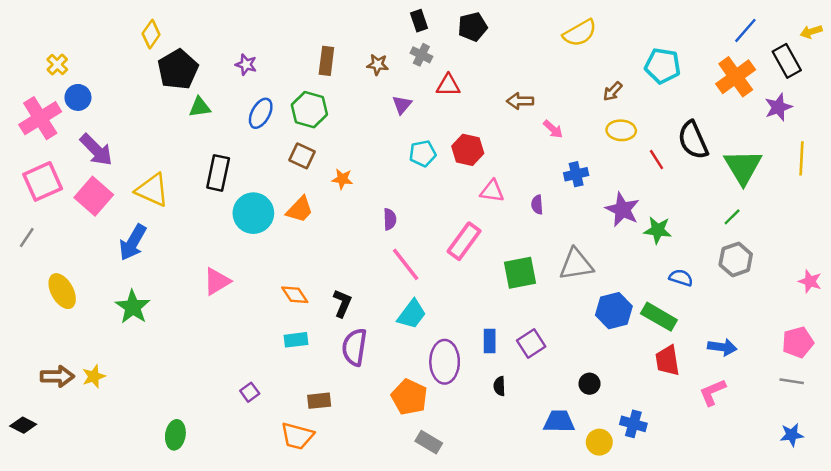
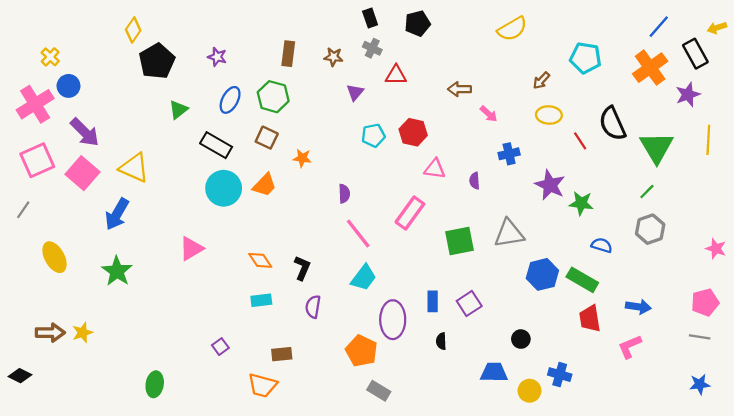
green triangle: (200, 107) -> (178, 110), moved, turned -30
black rectangle: (218, 173) -> (216, 145), moved, turned -72
purple semicircle: (354, 347) -> (313, 307), size x0.7

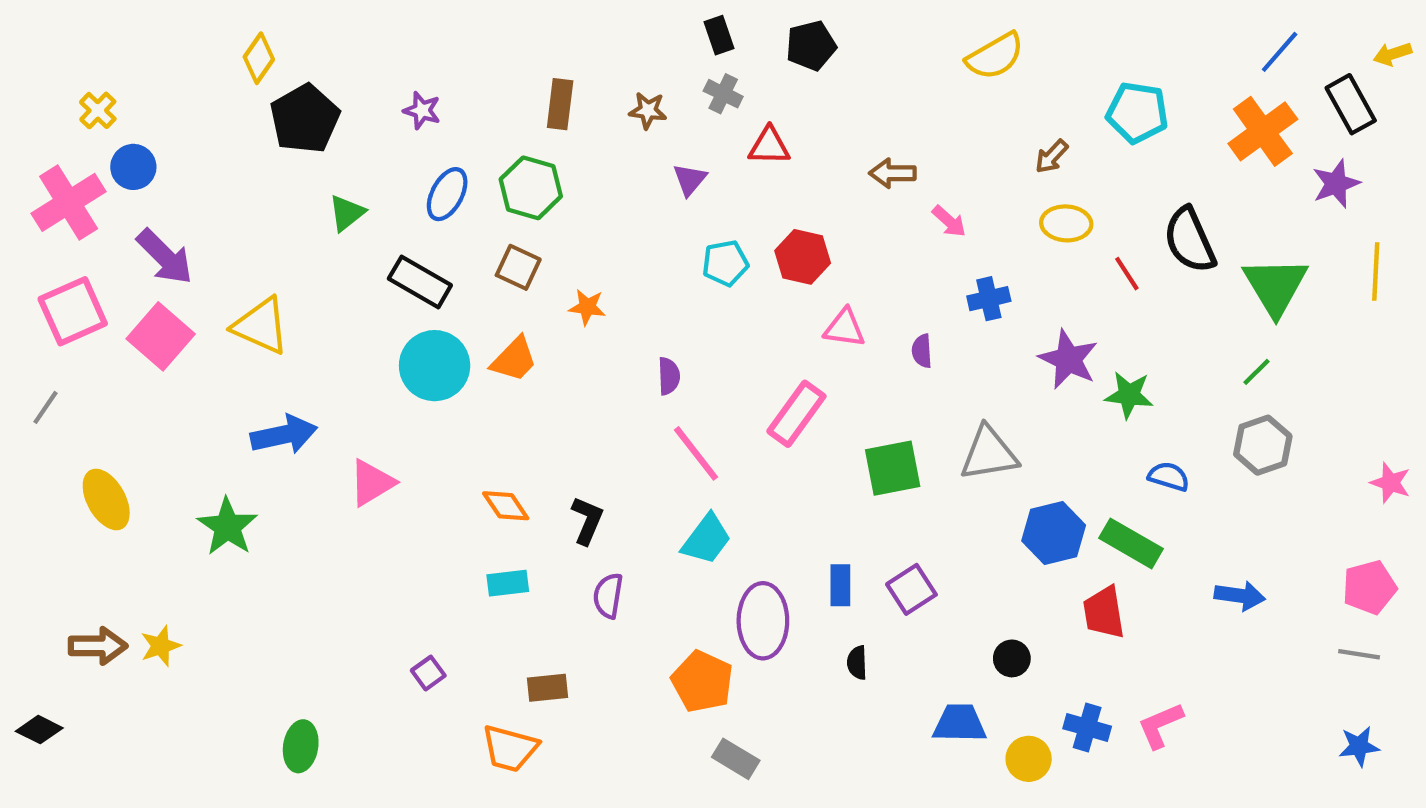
blue arrow: (117, 214) -> (284, 435), moved, turned -132
red trapezoid: (590, 319) -> (1104, 612), moved
pink L-shape: (630, 347) -> (1160, 725), moved

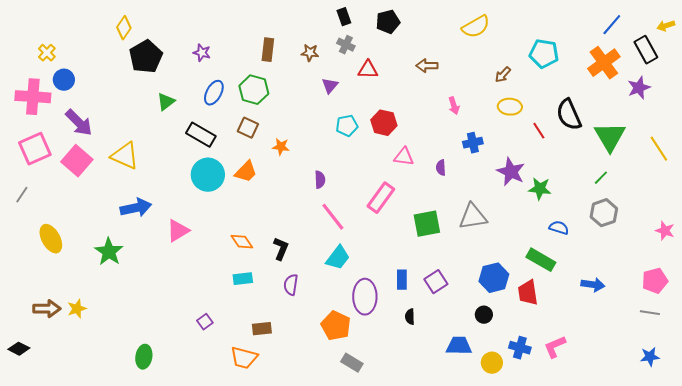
brown arrow: (893, 173) -> (427, 66), moved
pink cross: (69, 202) -> (33, 97), turned 36
pink arrow: (949, 221) -> (454, 106), turned 30
yellow line: (1376, 271) -> (659, 149), moved, turned -36
blue hexagon: (1054, 533) -> (494, 278), moved

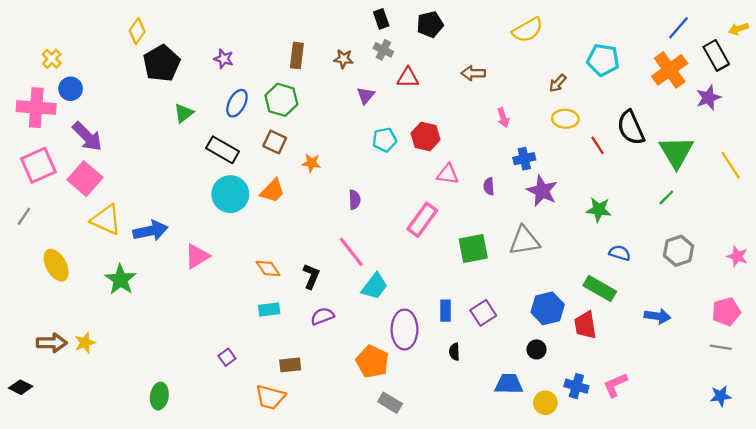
yellow triangle: (125, 156) -> (106, 220), moved
purple star: (511, 172) -> (542, 191), moved
gray hexagon: (604, 213) -> (679, 251), moved
pink line: (333, 217) -> (351, 252), moved
purple semicircle: (291, 285) -> (322, 316), turned 60

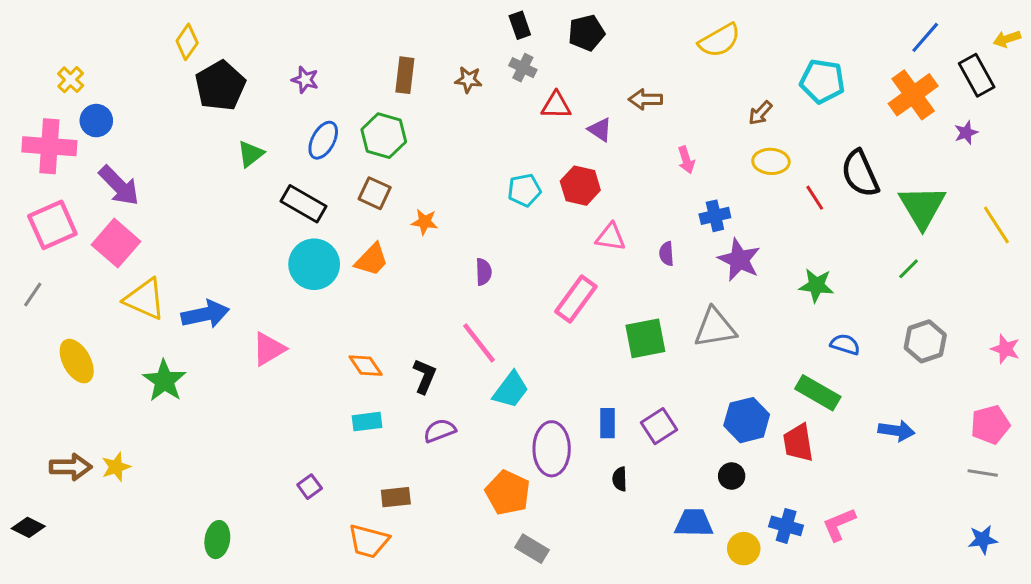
purple triangle: (366, 95) -> (600, 130), moved, turned -36
purple star: (708, 98) -> (966, 133), size x0.7

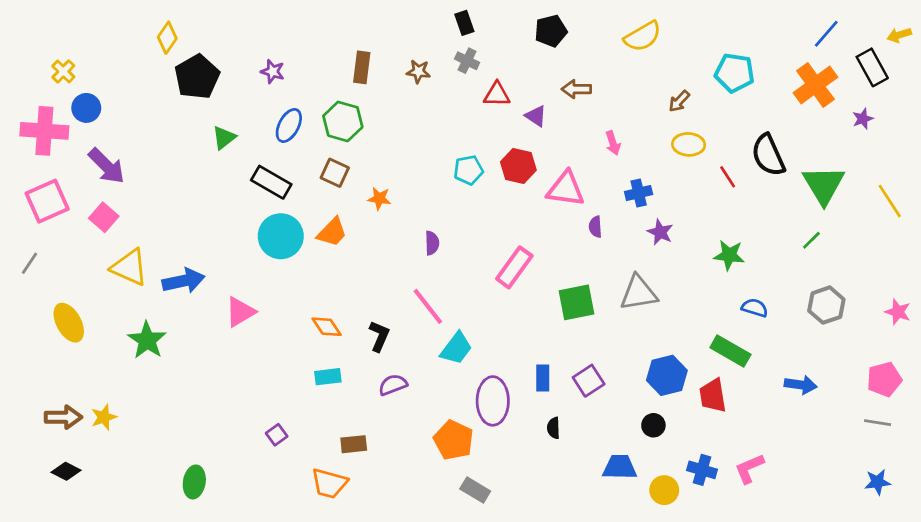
black pentagon: (586, 33) -> (551, 31), moved
pink triangle: (611, 237) -> (566, 189), moved, size x1.4
pink square: (116, 243) -> (104, 217), size x0.7
purple star: (739, 260) -> (660, 232), size x0.7
black diamond: (28, 527) -> (66, 471), moved

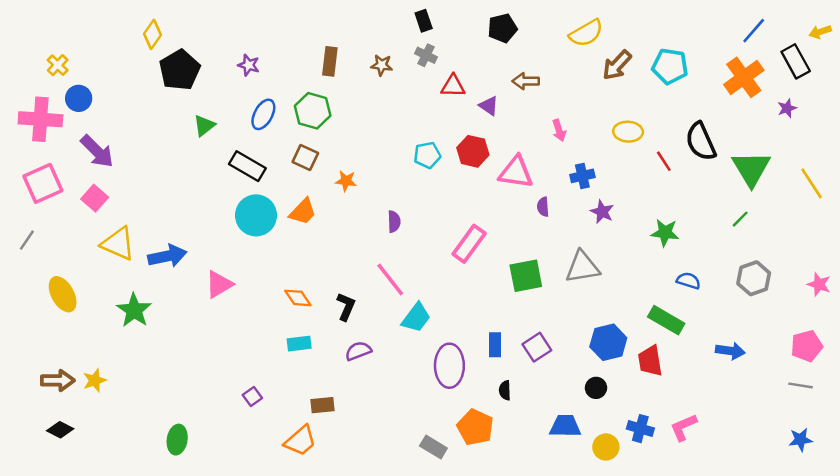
brown arrow: (679, 101) -> (617, 65), moved, size x1.5
orange pentagon: (454, 440) -> (475, 427), moved
orange trapezoid: (329, 483) -> (300, 441), turned -56

